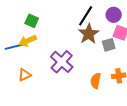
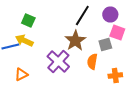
brown star: (89, 34) -> (75, 40), moved
yellow arrow: (28, 41) -> (24, 40), turned 48
orange semicircle: (96, 81) -> (92, 62), moved

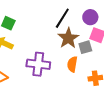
brown star: (75, 40) -> (68, 38), moved
purple cross: (58, 62) -> (38, 64), turned -35

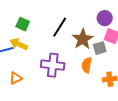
black line: (62, 18) -> (60, 27), moved

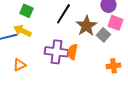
gray square: (100, 48) -> (103, 35), turned -32
orange semicircle: (87, 65) -> (72, 52), moved

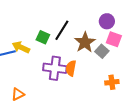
green square: (26, 11) -> (43, 37), moved
orange triangle: (19, 65) -> (18, 94), moved

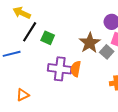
black line: (62, 30) -> (30, 32), moved
yellow arrow: (21, 47) -> (22, 13), moved

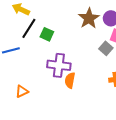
brown star: (90, 43) -> (89, 18), moved
orange semicircle: (76, 69) -> (70, 80), moved

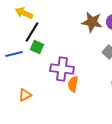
brown star: (89, 18) -> (92, 22), turned -30
green square: (47, 34) -> (37, 47), moved

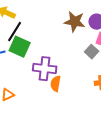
green square: (37, 47) -> (20, 47), size x1.5

